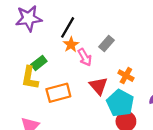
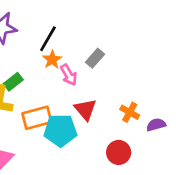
orange cross: (126, 76) -> (130, 112), moved
cyan pentagon: (120, 103) -> (60, 130), moved, turned -30

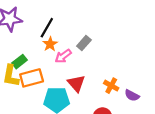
pink arrow: (69, 75) -> (63, 56), turned 84
orange rectangle: (37, 118) -> (32, 78), moved
purple semicircle: (156, 125) -> (132, 95), turned -136

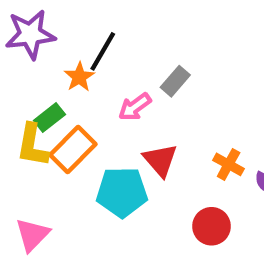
orange star: (50, 44) -> (79, 77), moved
orange rectangle: (32, 78) -> (73, 149), turned -30

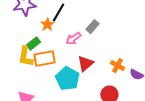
orange rectangle: (73, 149) -> (44, 59), turned 35
red triangle: (160, 160) -> (85, 64), turned 30
cyan pentagon: (122, 192) -> (67, 79), turned 30

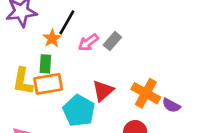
pink arrow: (73, 39) -> (88, 42), moved
green rectangle: (33, 44) -> (45, 64), moved, turned -48
orange cross: (117, 66) -> (146, 93), size x1.5

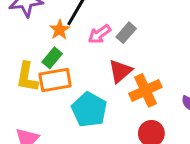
green rectangle: (45, 64) -> (52, 58), turned 36
red triangle: (103, 91) -> (120, 71), moved
orange cross: (146, 93) -> (145, 90), moved, turned 36

